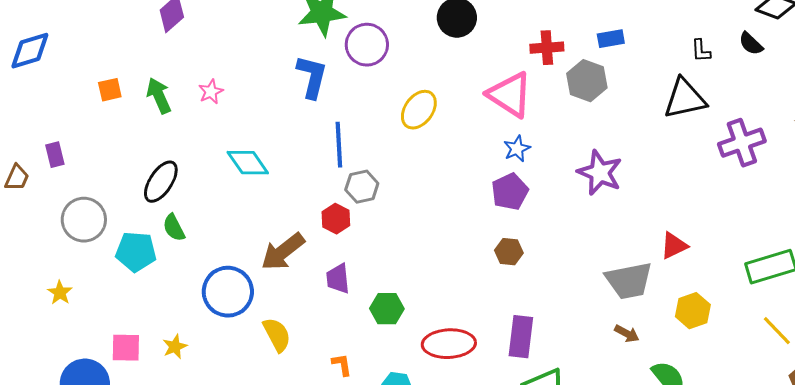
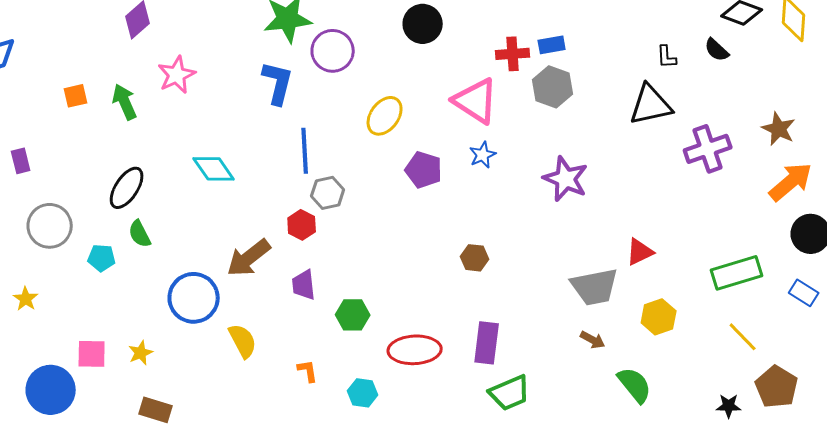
blue rectangle: (611, 39) -> (552, 45), moved
pink star: (211, 92) -> (177, 75), moved, size x1.5
purple pentagon: (510, 192) -> (424, 170), moved, turned -30
cyan pentagon: (136, 252) -> (102, 258), size x0.7

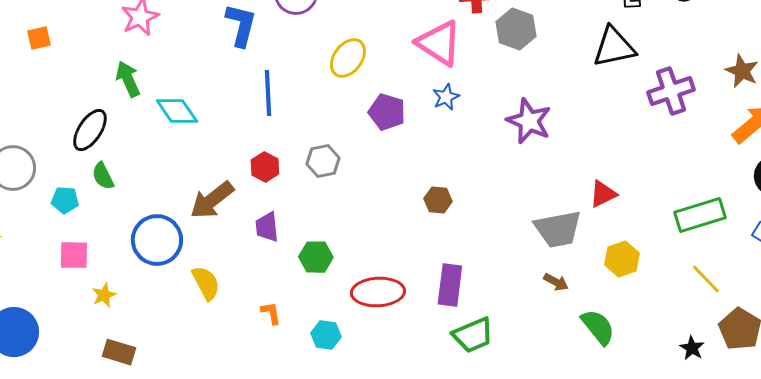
green arrow: (125, 102) -> (128, 79), moved
gray hexagon: (328, 193) -> (323, 161), moved
pink square: (92, 354) -> (74, 255), moved
black star: (729, 406) -> (692, 348), turned 30

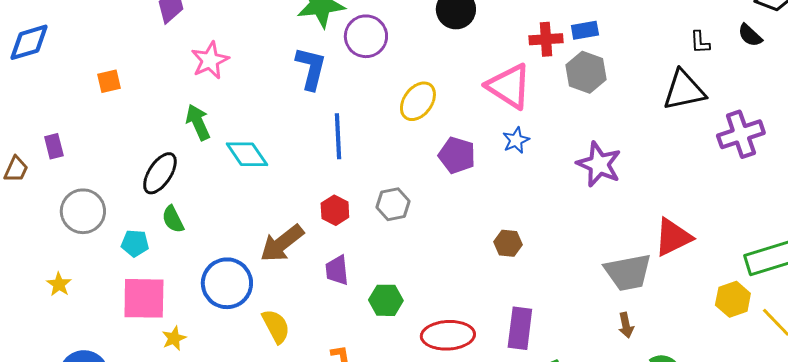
red triangle: (603, 194) -> (673, 237), size x1.4
pink square: (74, 255) -> (144, 298), size x1.5
yellow hexagon: (622, 259) -> (733, 299), moved
brown arrow: (556, 282) -> (626, 325), turned 50

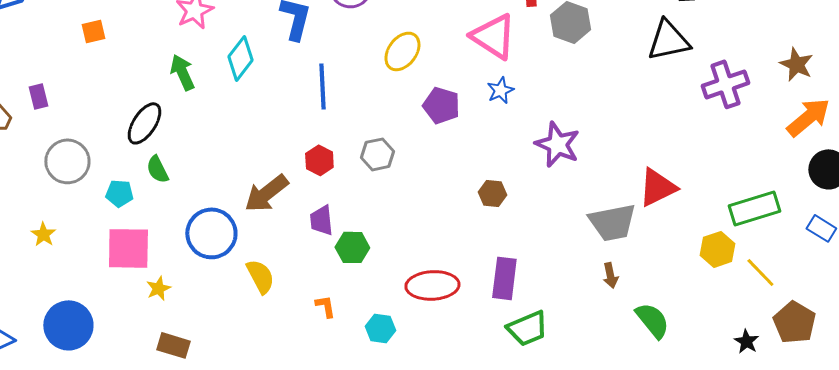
cyan diamond: (247, 154) -> (240, 58), moved, turned 72
purple star: (599, 164) -> (557, 144), moved
green hexagon: (386, 300) -> (352, 247), moved

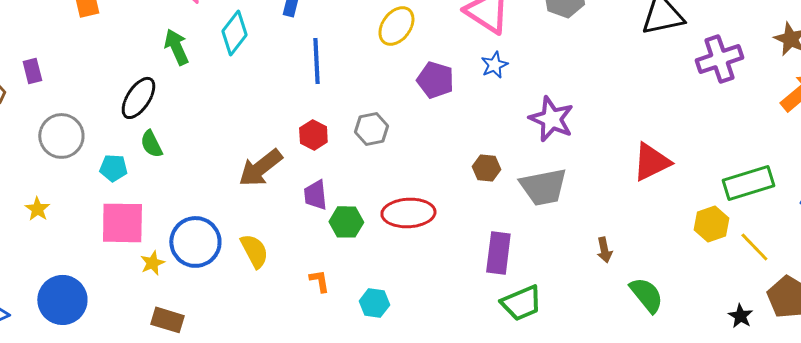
gray trapezoid: (612, 222) -> (543, 187), moved
blue circle: (211, 233) -> (195, 242), moved
red ellipse: (432, 285) -> (408, 213), moved

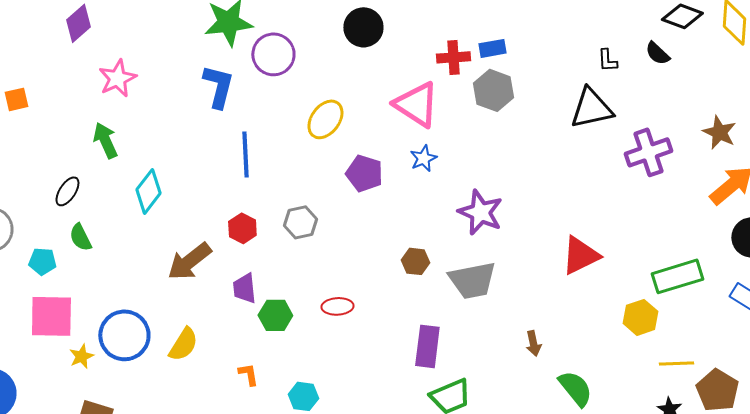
cyan diamond: (234, 33) -> (148, 191), moved
black ellipse: (138, 98) -> (67, 191), size x0.7
red ellipse: (408, 213) -> (337, 306), size x0.6
yellow line: (754, 247) -> (676, 363), moved, turned -48
yellow semicircle: (254, 251) -> (183, 344), turned 60

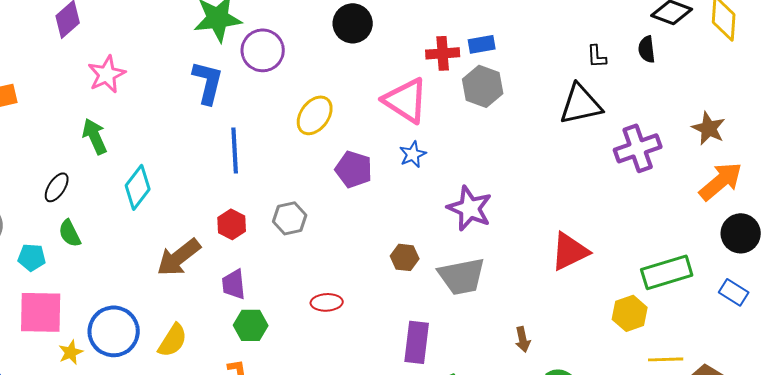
black semicircle: (657, 53) -> (647, 49), turned 40
green hexagon: (275, 315) -> (251, 325), moved

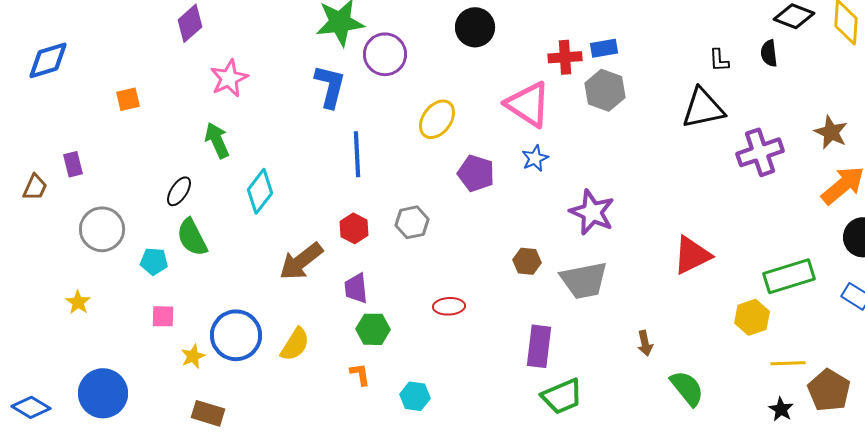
green semicircle: (70, 233) -> (192, 237), size x1.4
pink square: (41, 312) -> (163, 316), size x0.5

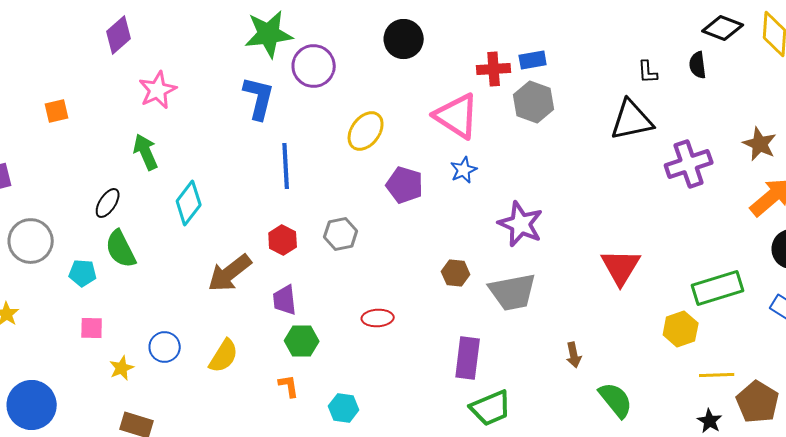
red triangle: (692, 255) -> (621, 267), turned -33
blue circle: (236, 335) -> (165, 347), size x0.6

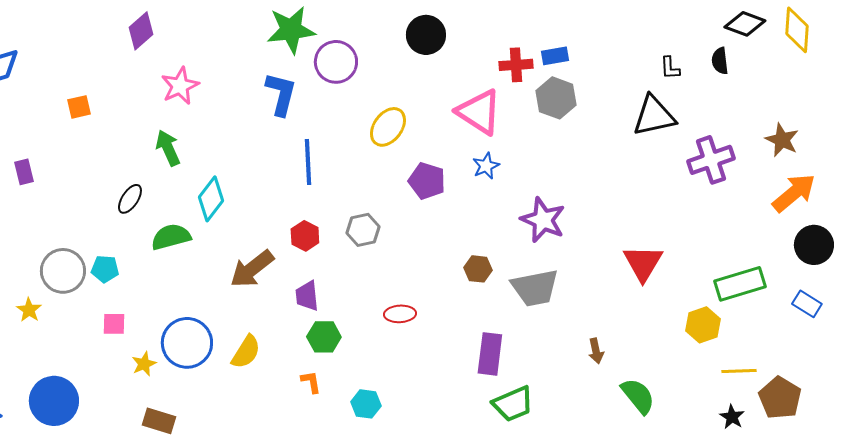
gray circle: (31, 241) -> (63, 271), moved
green semicircle: (121, 249) -> (171, 237), moved, turned 102
blue circle: (165, 347) -> (187, 343), size x1.6

